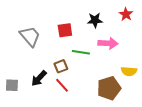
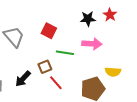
black star: (95, 20) -> (88, 19), moved
red square: (65, 30) -> (49, 31), turned 35
red line: (62, 85) -> (56, 83), moved

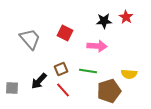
pink arrow: (92, 44) -> (97, 46), moved
green line: (65, 53) -> (88, 71), moved
red line: (56, 83) -> (63, 90), moved

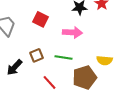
red line: (63, 90) -> (50, 82), moved

